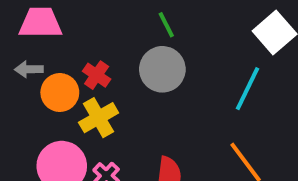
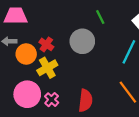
green line: (166, 25) -> (100, 17), moved

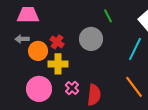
yellow cross: (47, 68) -> (58, 64), turned 30
pink cross: (52, 100) -> (72, 88), moved

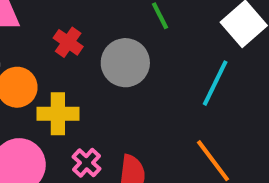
red cross: (57, 42) -> (68, 42), moved

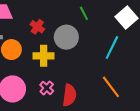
yellow cross: (58, 114) -> (44, 56), moved

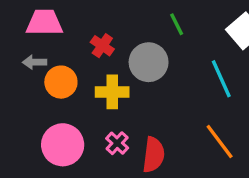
cyan line: (112, 47) -> (221, 79), turned -50

